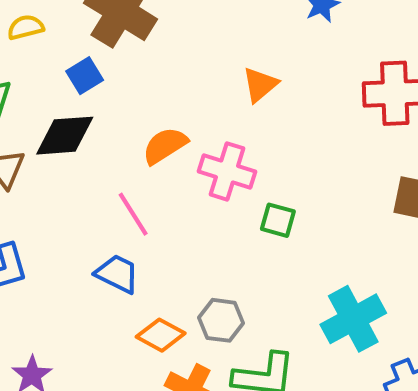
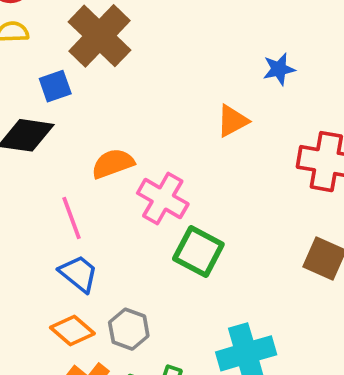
orange triangle: (260, 85) -> (232, 121), moved
green square: (278, 220) -> (198, 251), size x1.5
blue trapezoid: (117, 274) -> (79, 274), moved

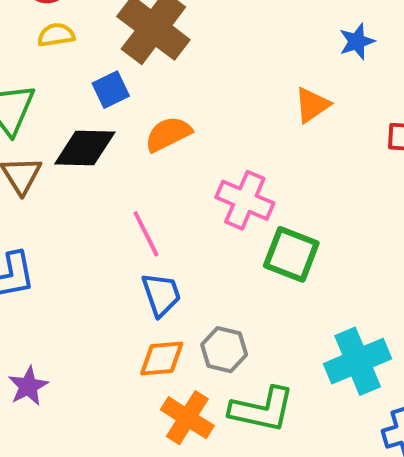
orange semicircle: (113, 164) -> (168, 134), moved
blue trapezoid: (79, 274) -> (161, 295), turned 39
orange diamond: (72, 331) -> (162, 359), turned -39

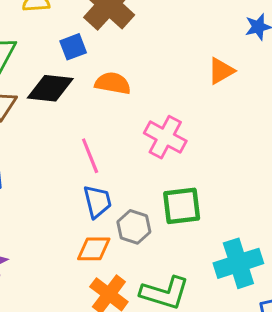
orange semicircle: (168, 134) -> (113, 83), turned 32
green square: (291, 254) -> (182, 206), moved, turned -33
gray hexagon: (224, 350) -> (134, 227), moved

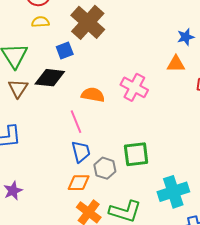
orange triangle: (221, 71) -> (176, 64), moved, turned 30
orange semicircle: (113, 83) -> (93, 95), moved
pink cross: (165, 137) -> (134, 87), moved

